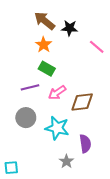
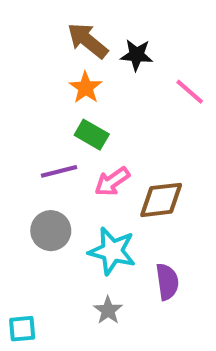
gray star: (66, 161) -> (108, 310), moved

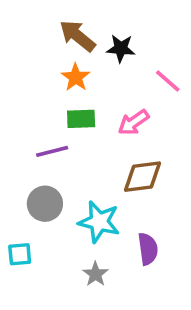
green rectangle: (92, 135) -> (81, 119), turned -32
pink arrow: (112, 182) -> (133, 122), moved
cyan square: (22, 329) -> (20, 254), moved

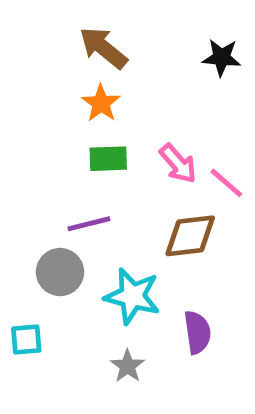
black star: (121, 48) -> (222, 57), moved
pink line: (168, 81) -> (226, 183), moved
pink arrow: (133, 122) -> (178, 164), turned -96
purple line: (52, 151) -> (89, 224), moved

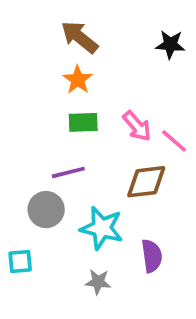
gray star: (128, 366) -> (98, 282), turned -30

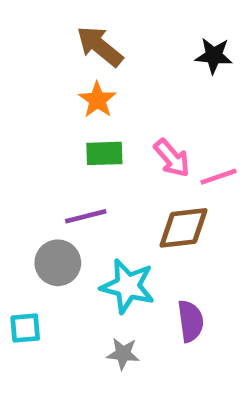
pink line: (174, 141) -> (218, 177), turned -60

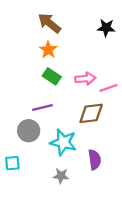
green rectangle: (104, 153) -> (52, 76), turned 36
pink arrow: (172, 158) -> (85, 79), turned -54

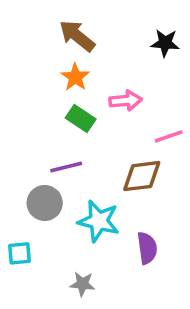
pink arrow: (85, 79) -> (126, 101), moved
gray star: (61, 176) -> (82, 284), moved

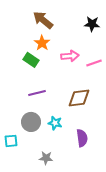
green rectangle: (81, 119) -> (31, 60), moved
pink line: (169, 136) -> (94, 63), moved
gray circle: (45, 203) -> (31, 122), moved
cyan star: (99, 221) -> (55, 123), size x0.6

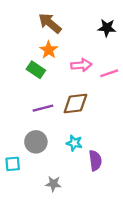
brown diamond: (79, 98) -> (75, 103), moved
cyan star: (55, 123) -> (74, 143), moved

